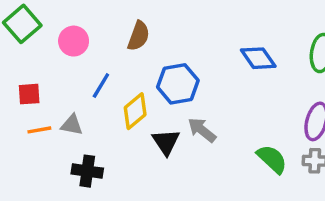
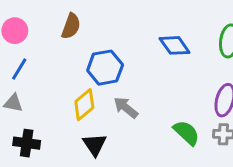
blue line: (101, 86) -> (19, 69), moved
yellow diamond: (135, 111) -> (84, 105), moved
black triangle: (166, 142) -> (95, 145), moved

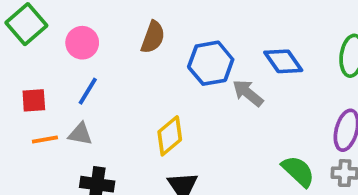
blue hexagon: (105, 68) -> (211, 63), moved
gray arrow: (126, 108) -> (248, 93), moved

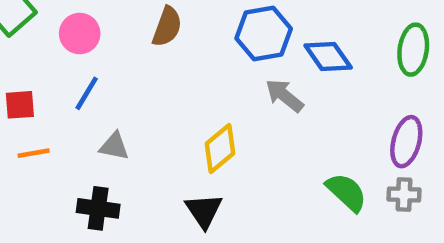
blue hexagon: (211, 63) -> (264, 34), moved
gray triangle: (80, 134) -> (114, 146), moved
yellow diamond: (170, 136) -> (220, 149), moved

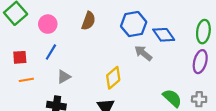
purple ellipse: (406, 142) -> (200, 62), moved
gray triangle: (114, 146) -> (64, 77), turned -40

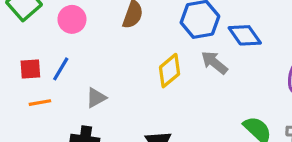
blue line: (51, 52) -> (61, 69), moved
yellow diamond: (113, 78) -> (170, 71), moved

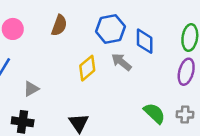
blue diamond: (245, 35) -> (145, 41), turned 35

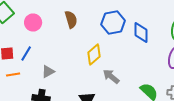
brown semicircle: (59, 25) -> (71, 20), turned -36
gray arrow: (121, 62) -> (111, 76), moved

